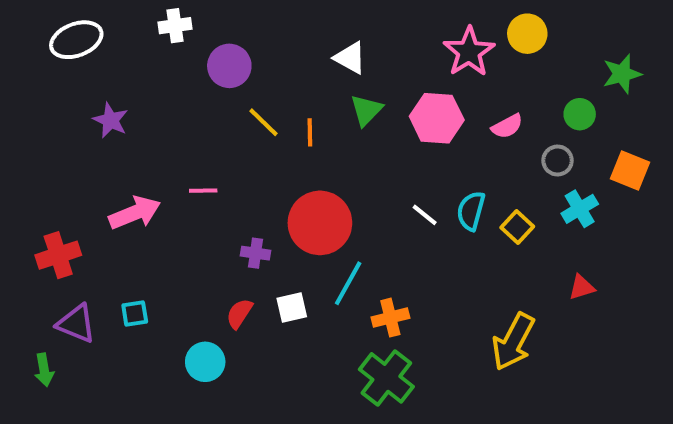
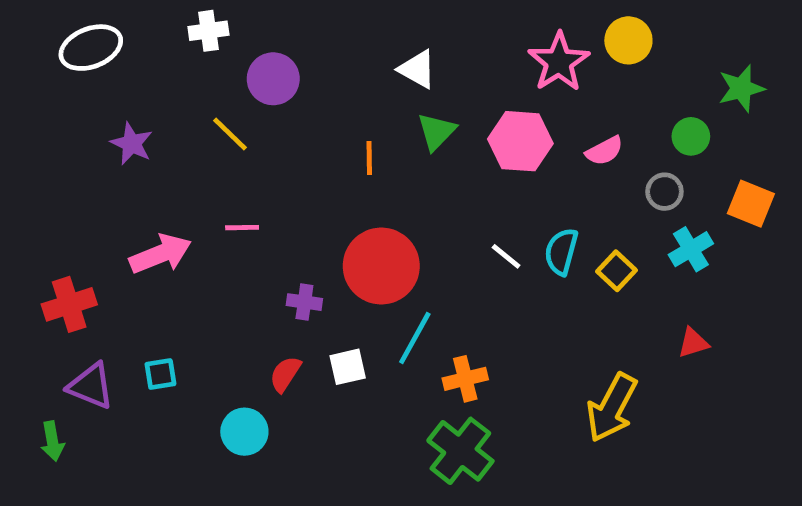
yellow line: (264, 122) -> (230, 134), moved

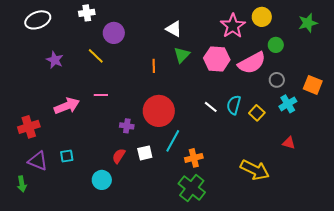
green star: (741, 88) -> (308, 23), moved
green circle: (691, 136) -> (276, 45), moved
pink semicircle: (604, 151) -> (252, 63), size x1.8
red triangle: (693, 343) -> (289, 143), turned 32
yellow arrow: (612, 408) -> (255, 170), turned -92

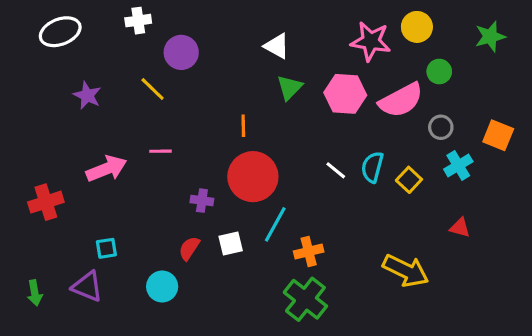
pink star: (233, 26) -> (371, 41), turned -30
orange line: (154, 66) -> (243, 126), moved
purple triangle: (38, 161) -> (87, 287), moved

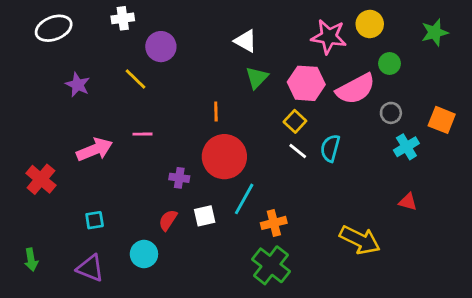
yellow square: (409, 180) -> (295, 121), moved
red cross: (46, 202) -> (41, 179), turned -32
purple triangle: (87, 287) -> (90, 268), moved

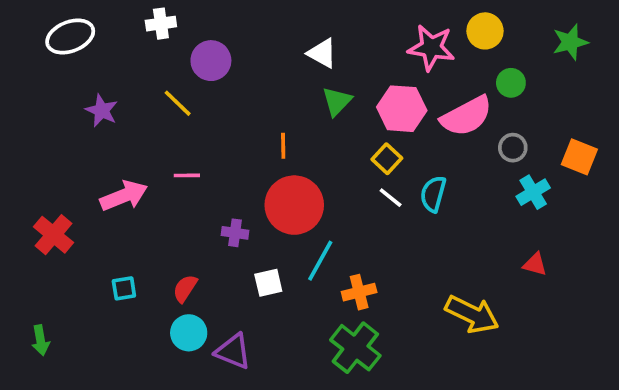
red semicircle: (168, 220) -> (185, 288), moved
purple triangle: (90, 268) -> (233, 351), moved

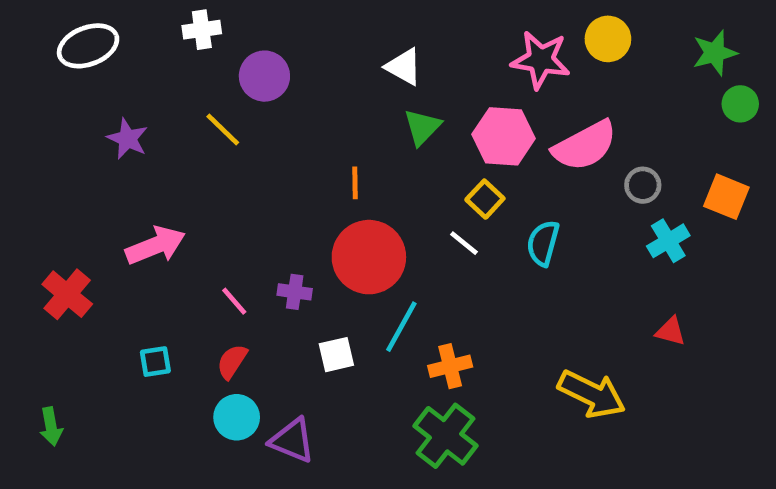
green circle: (511, 83) -> (740, 104), moved
pink line: (187, 175) -> (234, 301), moved, turned 50
white line: (391, 198) -> (464, 243), moved

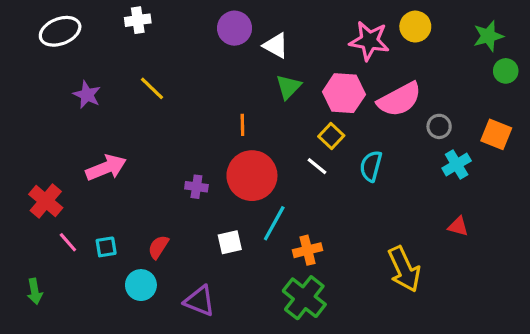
purple circle: (264, 76) -> (235, 28), moved
purple cross: (295, 292) -> (196, 187), moved
pink line: (234, 301) -> (68, 242), moved
yellow arrow: (592, 394) -> (404, 269), turned 39
cyan circle: (237, 417) -> (141, 285), moved

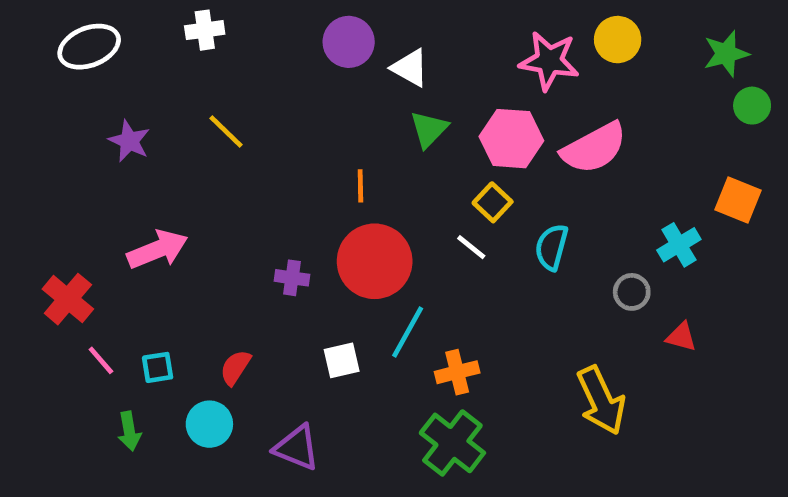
gray circle: (439, 126) -> (632, 292), moved
green arrow: (35, 291) -> (129, 431), moved

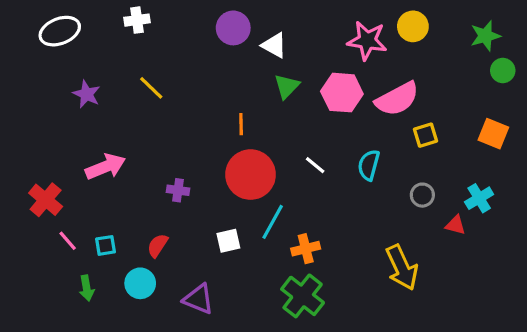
yellow square: (493, 202) -> (426, 135), moved, turned 30
cyan cross: (679, 245) -> (479, 198), moved
purple cross: (292, 278) -> (178, 190), moved

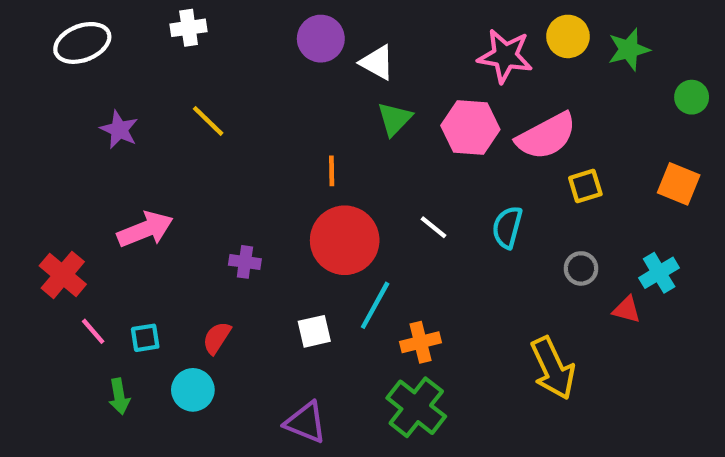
green star: (485, 36) -> (629, 49), moved
purple triangle: (199, 299) -> (306, 422), moved

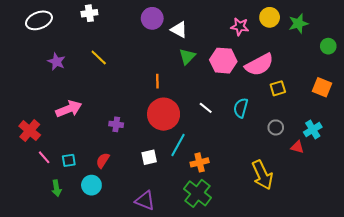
pink star: (505, 56) -> (240, 27), size x0.7

